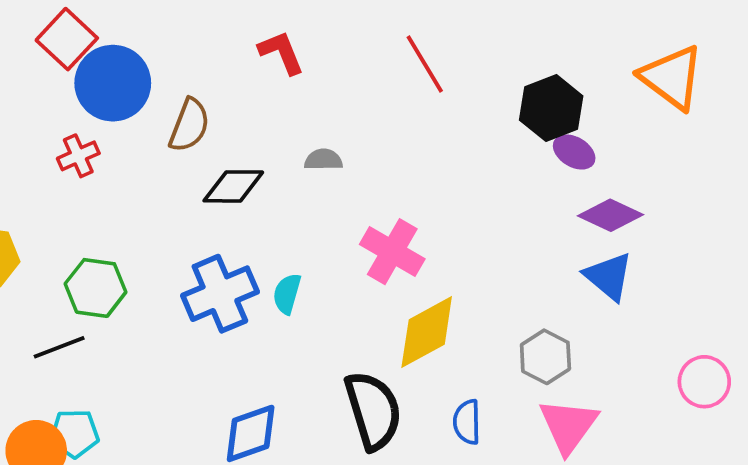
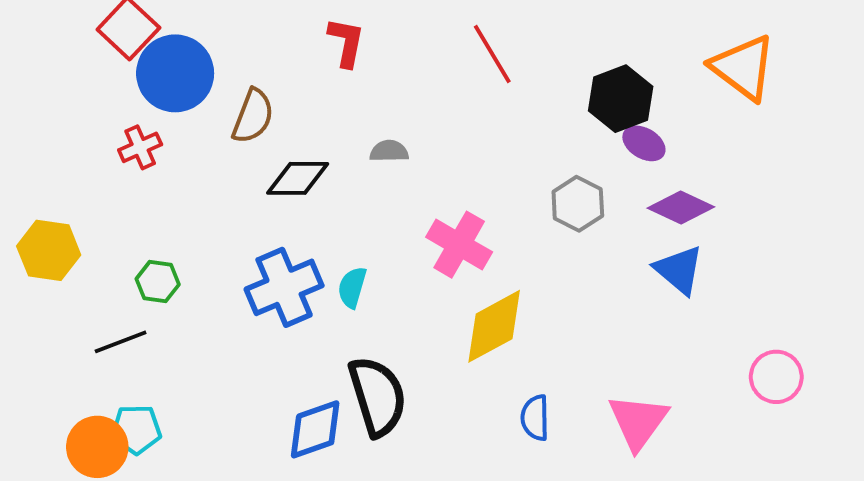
red L-shape: (281, 52) -> (346, 42), turned 33
green hexagon: (96, 288) -> (158, 282), size x0.7
gray hexagon: (545, 357) -> (578, 204), moved
black semicircle: (373, 410) -> (377, 396), moved

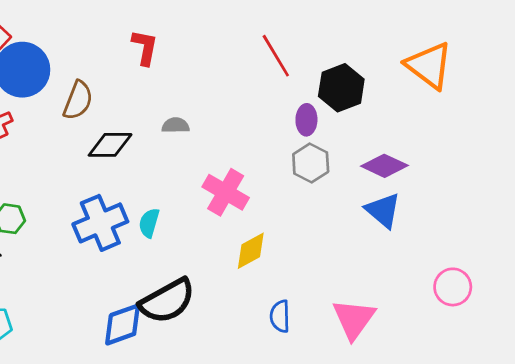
red line: (492, 54) -> (276, 56), moved
purple ellipse: (644, 143) -> (306, 120), moved, turned 60
yellow diamond: (494, 326) -> (251, 251), size x0.7
black semicircle: (377, 396) -> (167, 301), turned 78

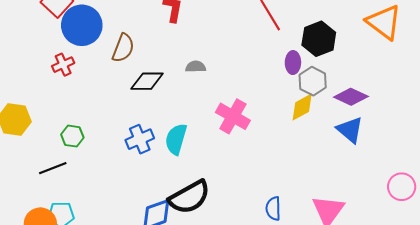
gray hexagon: (311, 163) -> (313, 81), moved
blue cross: (100, 223) -> (140, 139), size x0.7
cyan semicircle: (149, 223) -> (176, 139), size x1.4
yellow diamond: (251, 251) -> (302, 107), moved

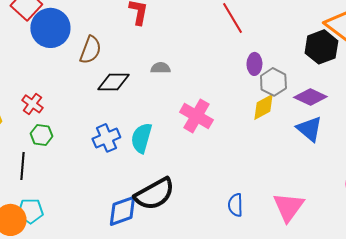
black hexagon: (319, 39) -> (321, 47), moved
red cross: (63, 65) -> (32, 104), moved, turned -30
black line: (53, 168) -> (22, 166), turned -64

